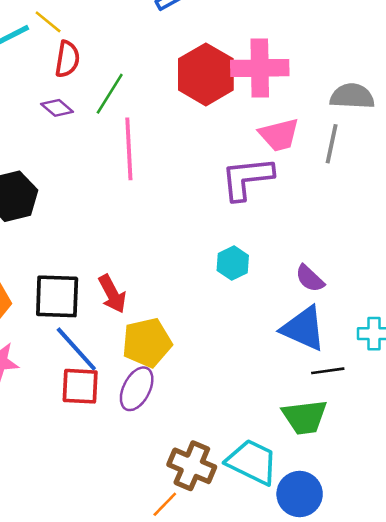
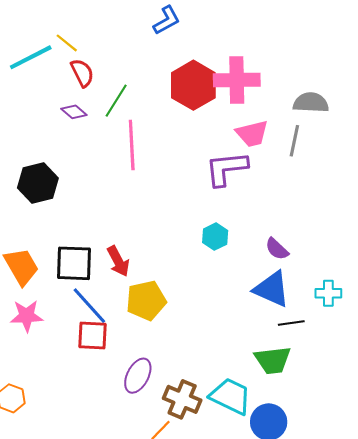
red semicircle: (67, 59) -> (82, 73), turned -36
purple ellipse: (137, 389) -> (138, 376), moved

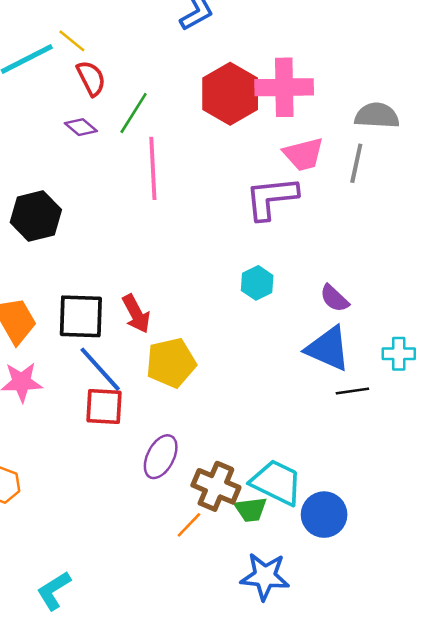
green trapezoid: (273, 360) -> (251, 509), moved, size x0.7

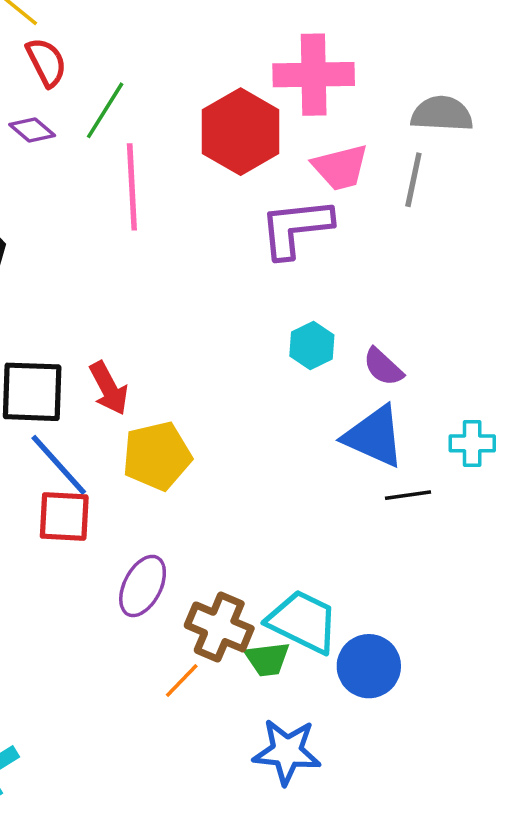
red hexagon: (230, 94) -> (241, 132), moved
cyan hexagon: (257, 283) -> (312, 345), moved

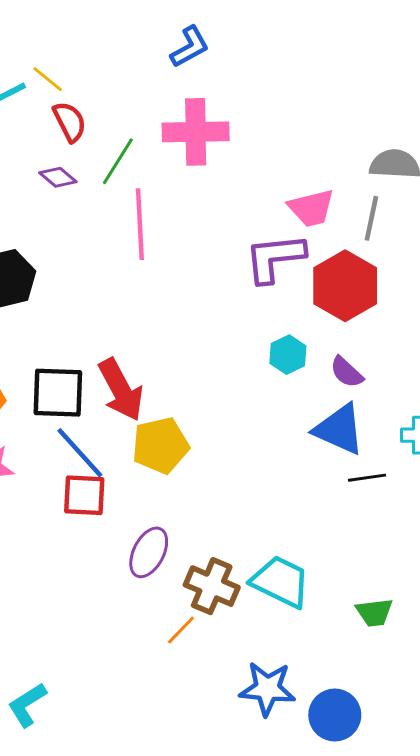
pink cross: (314, 75) -> (196, 132), moved
red hexagon: (241, 132) -> (345, 286), moved
red arrow: (109, 388) -> (121, 390), size x1.4
green trapezoid: (267, 659) -> (374, 612), moved
blue circle: (369, 666) -> (335, 715), moved

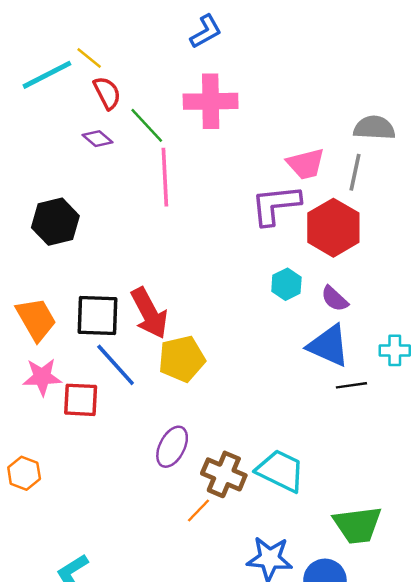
green line: (118, 161) -> (147, 125), turned -75
red square: (84, 495) -> (81, 400), moved
green trapezoid: (374, 612) -> (357, 525), moved, size x1.6

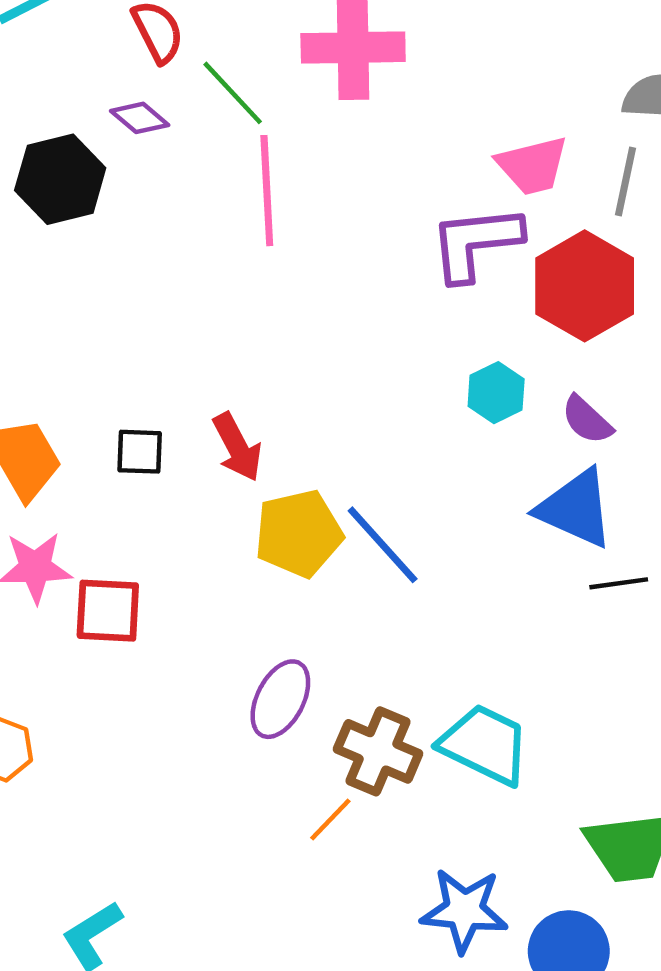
black hexagon: (55, 222) -> (60, 179), moved
red arrow: (149, 313) -> (237, 447), size x0.7
black square: (97, 316) -> (140, 452), size x0.6
blue line: (116, 365) -> (383, 545), moved

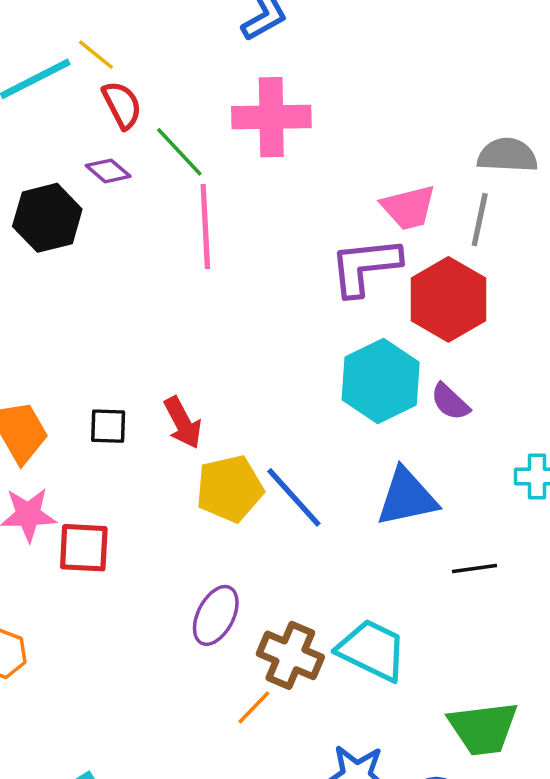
cyan hexagon: (496, 393) -> (381, 381), size x1.8
blue triangle: (576, 508) -> (407, 497), moved, turned -36
black line: (619, 583) -> (474, 569), moved

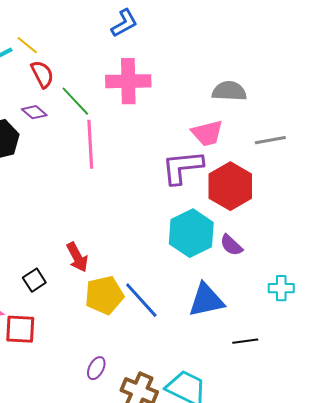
gray semicircle: (507, 155) -> (229, 91), moved
gray line: (480, 220) -> (270, 140), moved, turned 68
black square: (108, 426) -> (34, 280), moved, turned -35
purple ellipse: (216, 615) -> (96, 368), size x0.7

